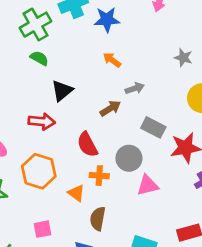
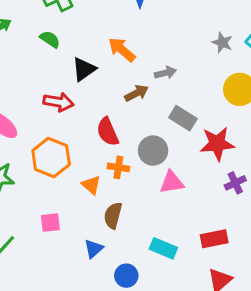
green semicircle: (39, 58) -> (50, 39), moved
orange arrow: (112, 60) -> (122, 50), moved, size x1.4

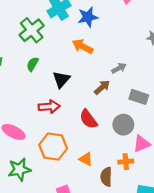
green semicircle: (50, 39) -> (33, 64), turned -80
orange arrow: (122, 50) -> (83, 46), moved
orange cross: (118, 167) -> (126, 162), moved

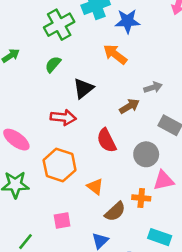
brown semicircle: (106, 177) -> (115, 212), turned -144

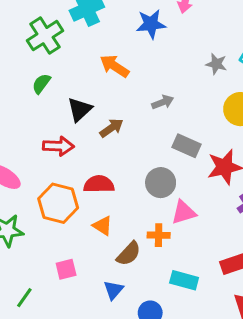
blue star: (127, 21) -> (151, 24), moved
brown arrow: (129, 106) -> (111, 128), moved
red semicircle: (107, 140) -> (99, 184), moved, turned 120

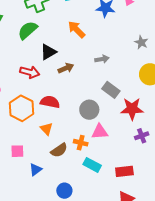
green semicircle: (41, 84) -> (28, 30), size x1.5
cyan rectangle: (184, 280) -> (92, 165), moved
blue triangle: (114, 290) -> (36, 170), moved

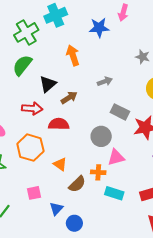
orange arrow: (76, 29) -> (73, 55), turned 36
red semicircle: (50, 102) -> (59, 124), moved
blue circle: (64, 191) -> (74, 223), moved

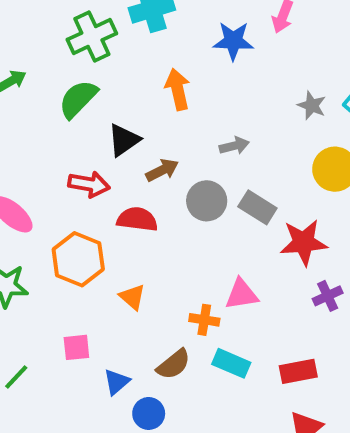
gray circle: (101, 136) -> (207, 201), moved
brown semicircle: (77, 184) -> (174, 364), moved

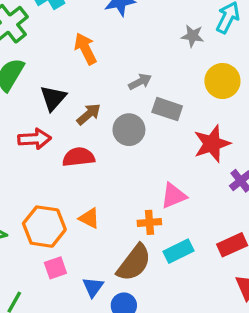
gray rectangle: (257, 207) -> (167, 109), moved
orange hexagon: (78, 259) -> (44, 227), moved
cyan rectangle: (231, 363) -> (178, 251), turned -36
brown semicircle: (174, 364) -> (134, 263), size x1.4

